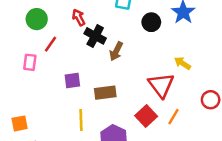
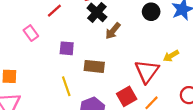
pink rectangle: (30, 62) -> (31, 33), moved, turned -56
yellow arrow: (182, 63) -> (171, 56), turned -77
yellow line: (81, 120) -> (66, 86), turned -30

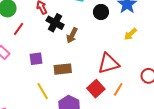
yellow arrow: (171, 56) -> (130, 34), moved
red triangle: (147, 71) -> (108, 63), turned 50

